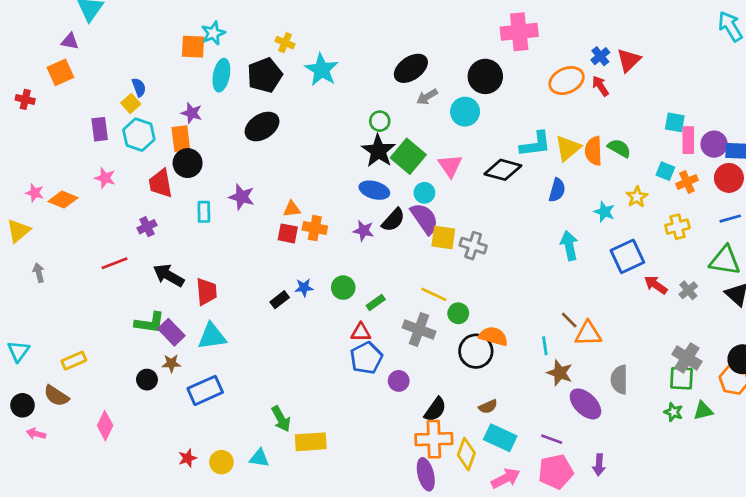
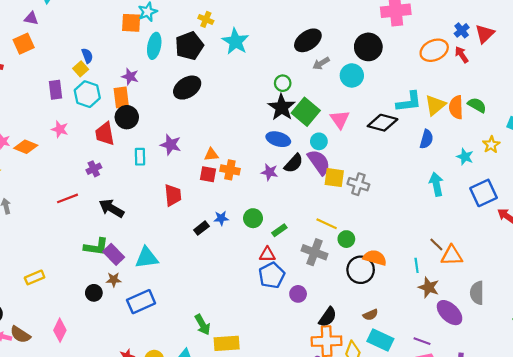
red trapezoid: (207, 292) -> (173, 195), moved
brown semicircle: (56, 396) -> (20, 335), moved

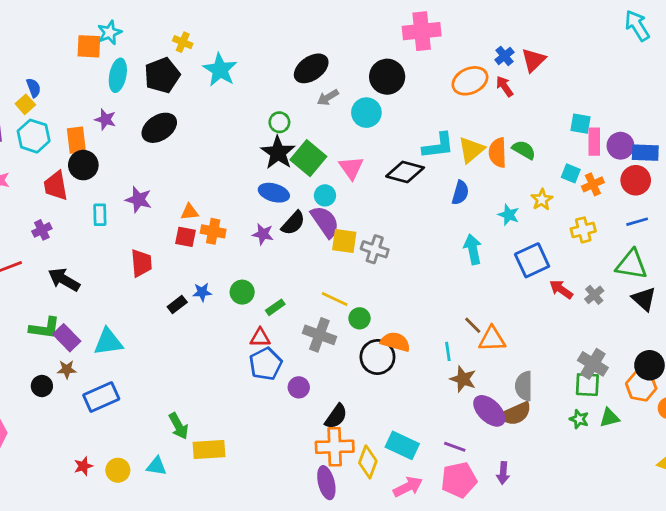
purple star: (130, 77) -> (105, 119), moved
brown semicircle: (370, 315) -> (516, 414), moved, size x1.6

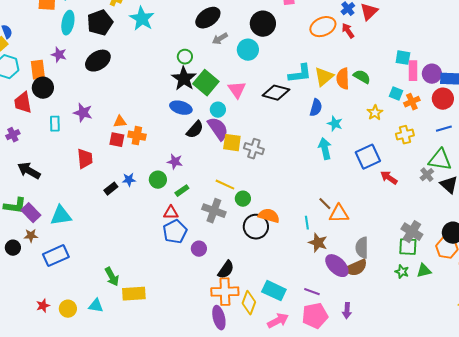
cyan star: (509, 215) -> (335, 124), moved
purple star: (263, 234) -> (175, 162), moved
gray cross: (594, 295) -> (427, 175), moved

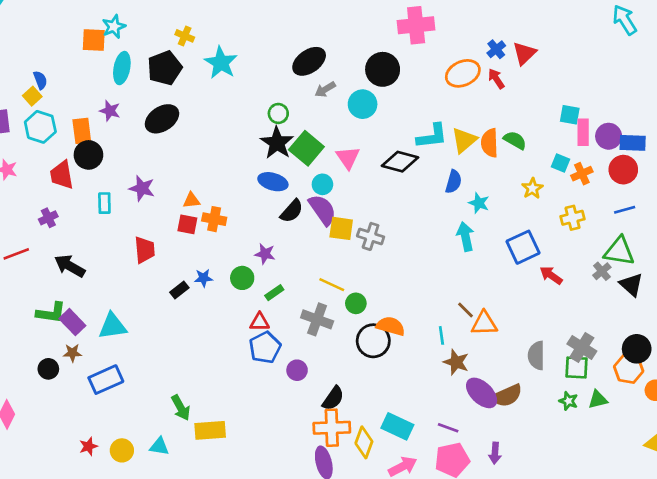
gray semicircle: (362, 248) -> (536, 355), moved

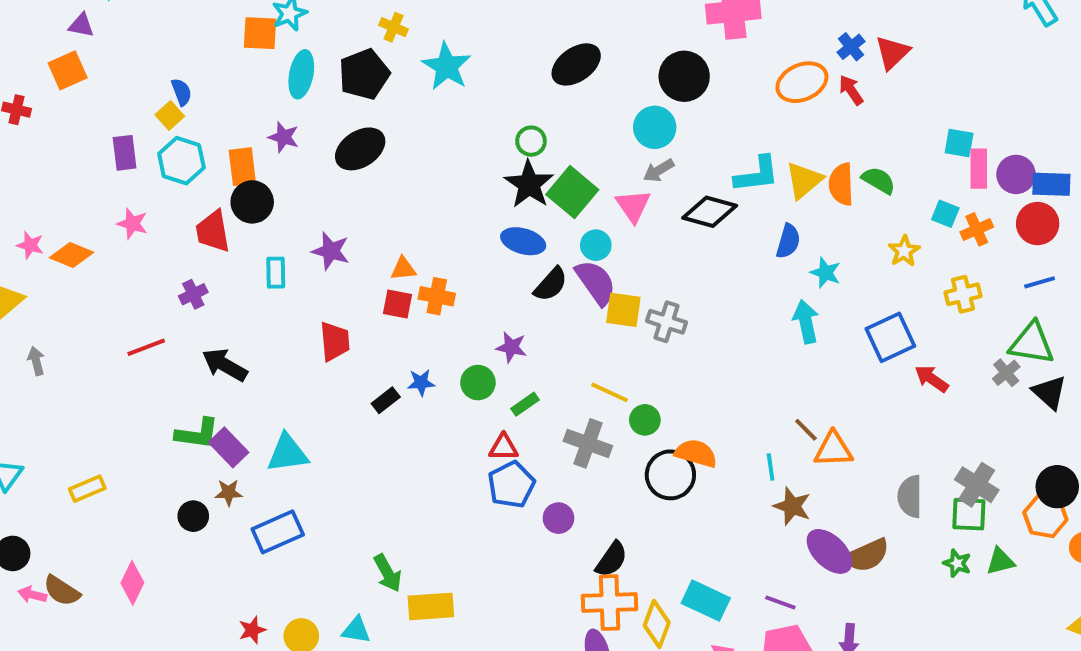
gray arrow: (325, 89) -> (659, 171), moved

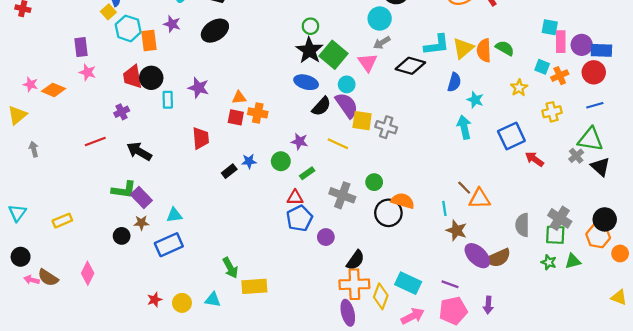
purple rectangle: (125, 153) -> (81, 47), moved
cyan hexagon: (181, 161) -> (128, 28), moved
black circle: (252, 202) -> (151, 78), moved
yellow line: (610, 392) -> (338, 144), moved
cyan triangle: (288, 453) -> (174, 215), moved, size x0.7

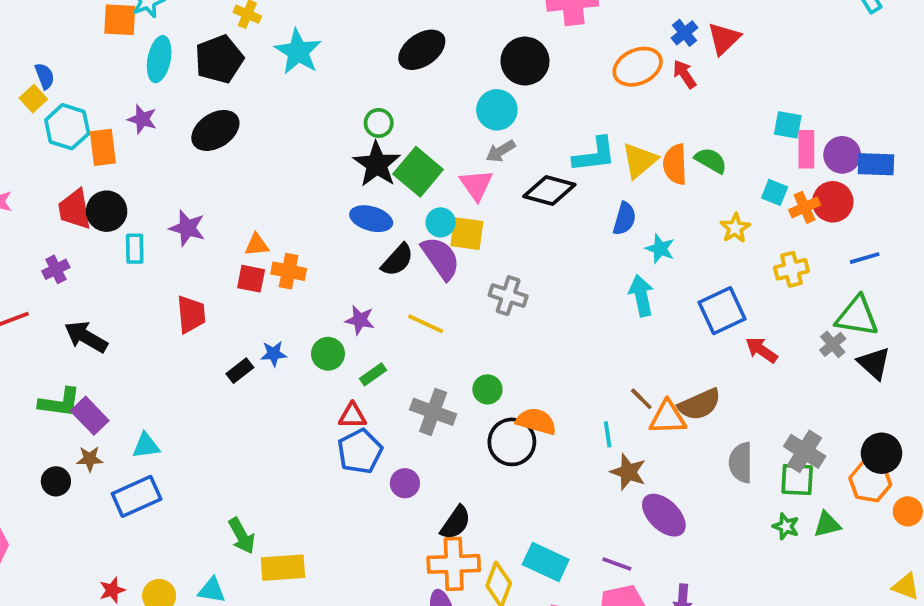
red circle: (594, 72) -> (833, 202), moved
yellow square: (362, 121) -> (467, 234), moved
brown semicircle: (498, 258) -> (700, 404), moved

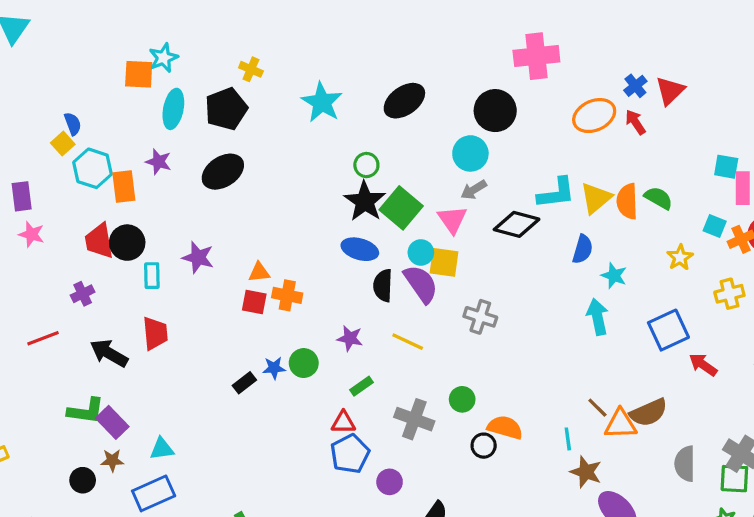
cyan star: (298, 52) -> (322, 102), moved
black semicircle: (397, 260) -> (383, 285), turned 140
red trapezoid: (191, 314) -> (155, 333), moved
green circle: (328, 354) -> (304, 363), moved
black circle: (512, 442) -> (484, 446), size x0.6

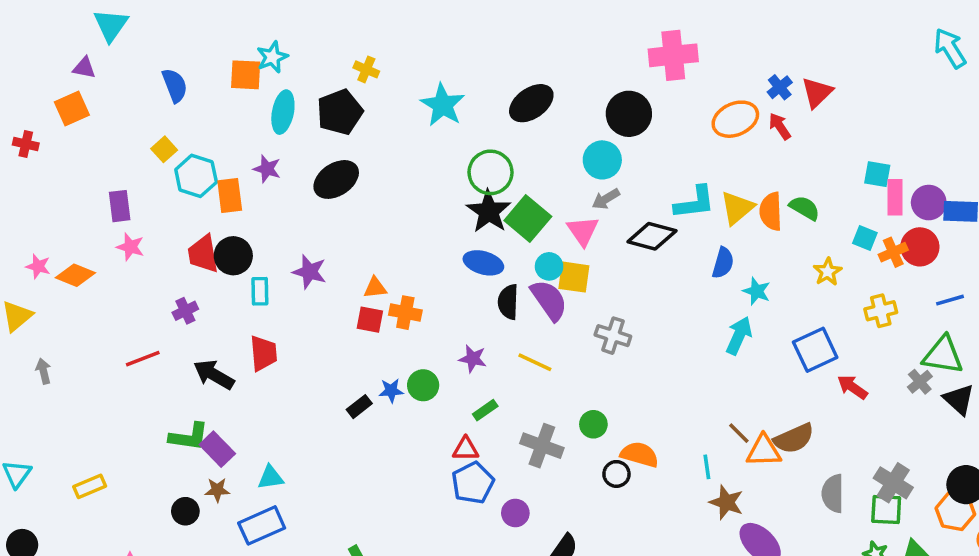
blue semicircle: (73, 124) -> (175, 85), moved, size x1.4
green circle: (366, 165) -> (491, 172), size x1.6
cyan arrow: (597, 317) -> (739, 336), turned 36

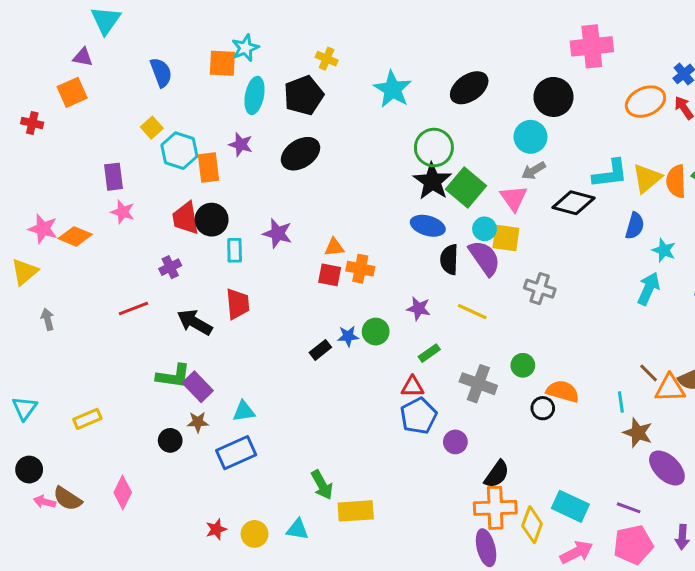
pink star: (38, 266) -> (43, 229), size x1.4

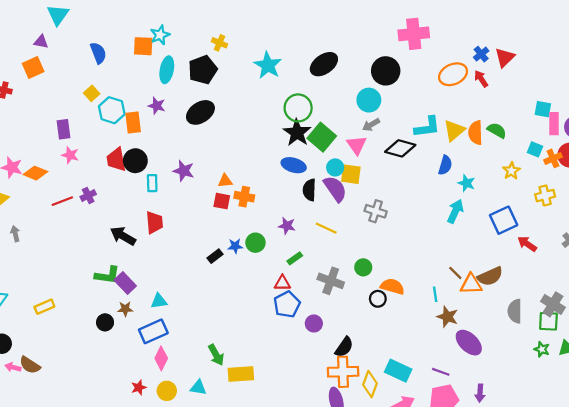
purple cross: (170, 267) -> (88, 196), moved
red line: (133, 309) -> (62, 201), moved
pink diamond: (123, 493) -> (161, 358), moved

